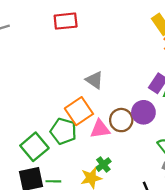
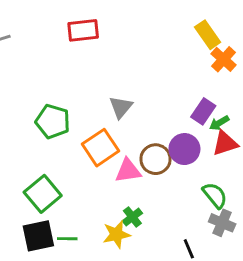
gray triangle: (95, 80) -> (121, 107), turned 36
green pentagon: (63, 131) -> (53, 122), moved

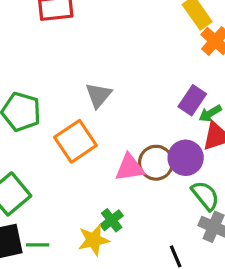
purple circle: (184, 149) -> (186, 158), moved
brown circle: (156, 159) -> (156, 163), moved
pink triangle: (128, 171) -> (130, 168), moved

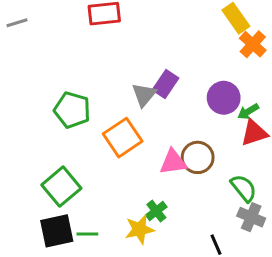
purple rectangle: (192, 100) -> (165, 84), moved
purple circle: (186, 158) -> (224, 98), moved

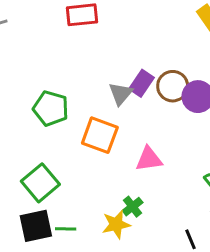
orange square: (123, 138) -> (100, 135), turned -36
brown circle: (198, 157) -> (173, 86), moved

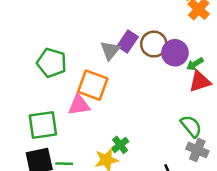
pink triangle: (149, 159) -> (79, 105), moved
green square: (40, 183) -> (43, 125), turned 32

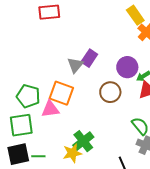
brown circle: (154, 44) -> (110, 92), moved
green pentagon: (52, 63) -> (28, 96), moved
green cross: (120, 145) -> (83, 141), size x1.5

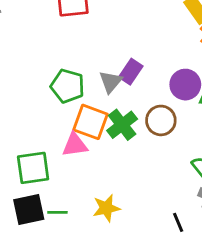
green pentagon: (28, 96) -> (68, 86), moved
green cross: (83, 141) -> (122, 125), moved

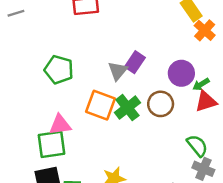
green pentagon: (68, 86) -> (59, 70), moved
pink triangle: (75, 145) -> (60, 125), moved

